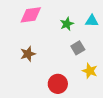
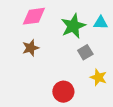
green star: (67, 24) -> (73, 26), size x1.6
brown star: (28, 54) -> (31, 48), moved

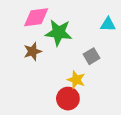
green star: (73, 26) -> (59, 33), moved, turned 30
yellow star: (98, 77) -> (76, 80), moved

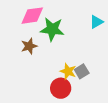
cyan triangle: (108, 24) -> (96, 22), turned -32
gray square: (91, 56) -> (82, 71), moved

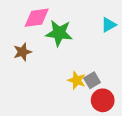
brown star: (29, 46) -> (22, 52), moved
red circle: (61, 88) -> (103, 100), moved

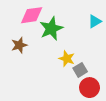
green star: (59, 33) -> (51, 29), turned -30
yellow star: (77, 80) -> (67, 59), moved

